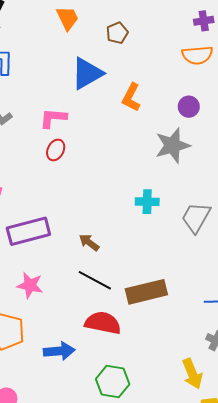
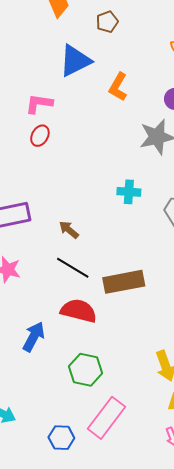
blue arrow: (59, 351) -> (34, 337), turned -60

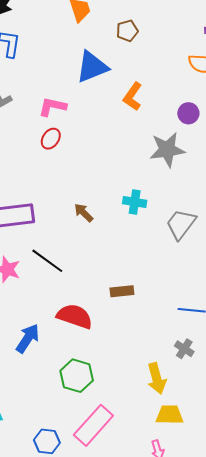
brown arrow: (69, 230) -> (84, 213), moved
black line: (73, 268) -> (47, 261), moved
brown rectangle: (124, 282) -> (122, 291), size x0.6

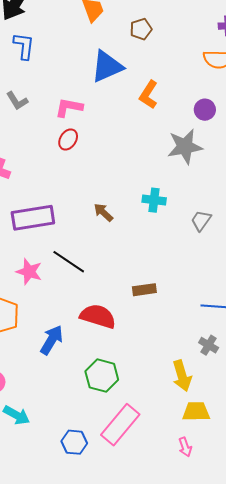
gray trapezoid: (181, 224) -> (201, 221), size x0.7

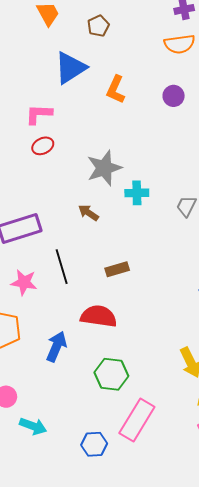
red ellipse: (68, 139) -> (43, 146), turned 40
gray star: (185, 147) -> (104, 168), moved
black line: (69, 262) -> (62, 267), turned 48
brown rectangle: (144, 290) -> (117, 269), moved

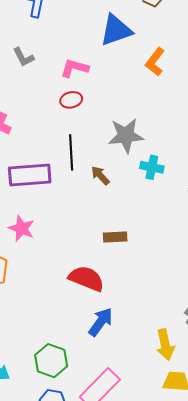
black line: (62, 267) -> (71, 152), moved
blue arrow: (56, 347) -> (101, 322), moved
green hexagon: (111, 374) -> (51, 361), moved

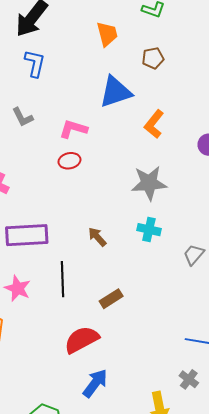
gray star: (126, 136) -> (149, 183), moved
black line: (71, 152) -> (63, 279), moved
brown rectangle: (115, 237) -> (111, 299), turned -30
red semicircle: (86, 279) -> (82, 340), turned -51

